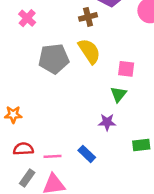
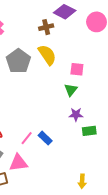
gray pentagon: (54, 59) -> (18, 61), turned -30
purple star: (107, 122) -> (76, 114), moved
pink line: (53, 156) -> (27, 138), moved, turned -48

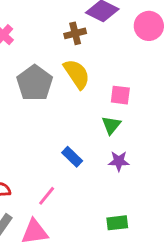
green rectangle: (89, 131) -> (117, 223), moved
blue rectangle: (45, 138) -> (72, 157), moved

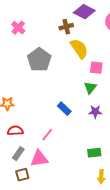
yellow semicircle: (77, 74) -> (79, 49), moved

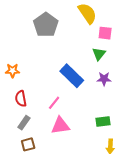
blue rectangle: (64, 109) -> (72, 76), size x1.6
red semicircle: (15, 131) -> (21, 99), turned -98
pink triangle: (39, 159) -> (60, 126), moved

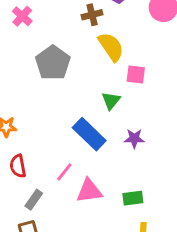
green triangle: (99, 54) -> (111, 101), moved
gray rectangle: (24, 123) -> (34, 200), moved
pink triangle: (60, 126) -> (89, 191), moved

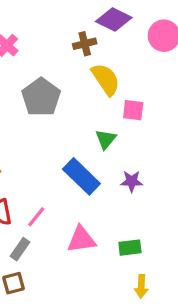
pink line: (64, 172) -> (36, 217), moved

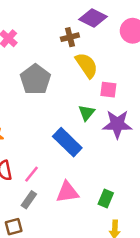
purple star: (132, 181) -> (117, 124), moved, size x1.6
green rectangle: (130, 248) -> (106, 198), turned -60
gray rectangle: (20, 249) -> (29, 200), moved

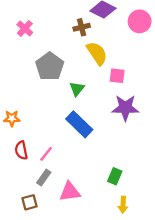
green triangle: (87, 113) -> (77, 89), moved
pink triangle: (67, 192) -> (70, 192), moved

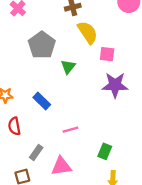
blue rectangle: (79, 124) -> (42, 101), moved, size x0.7
pink line: (46, 154) -> (70, 130), moved, turned 35

